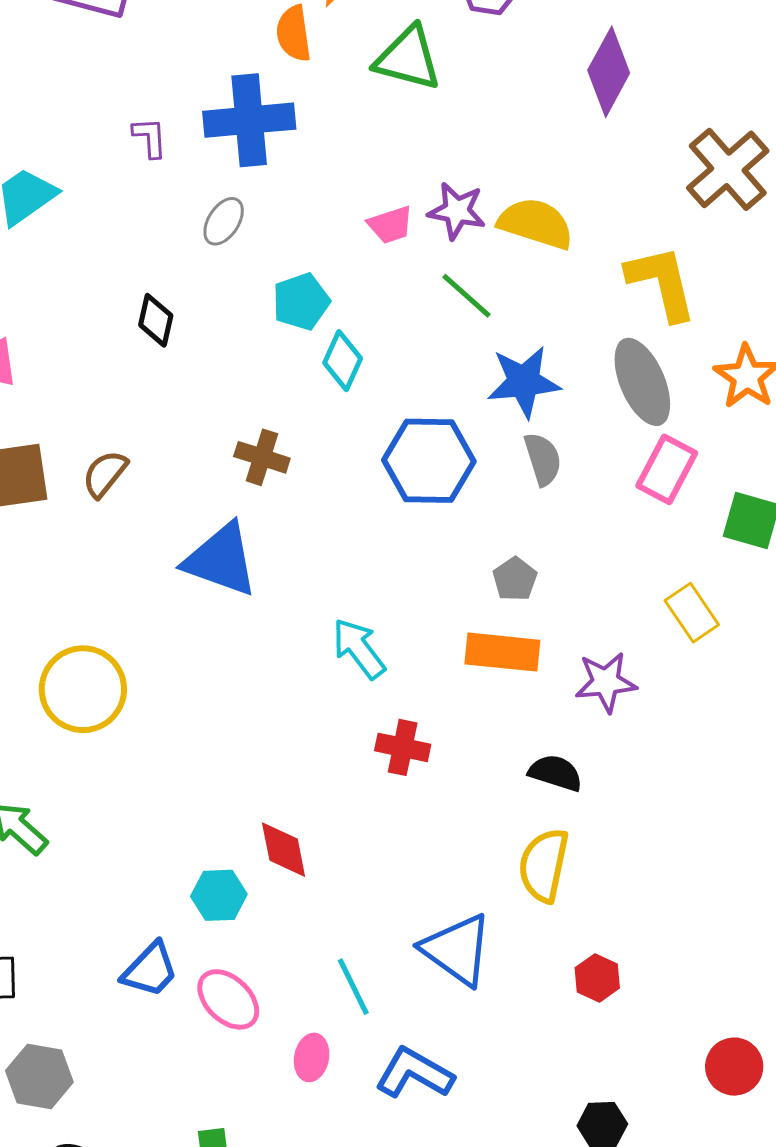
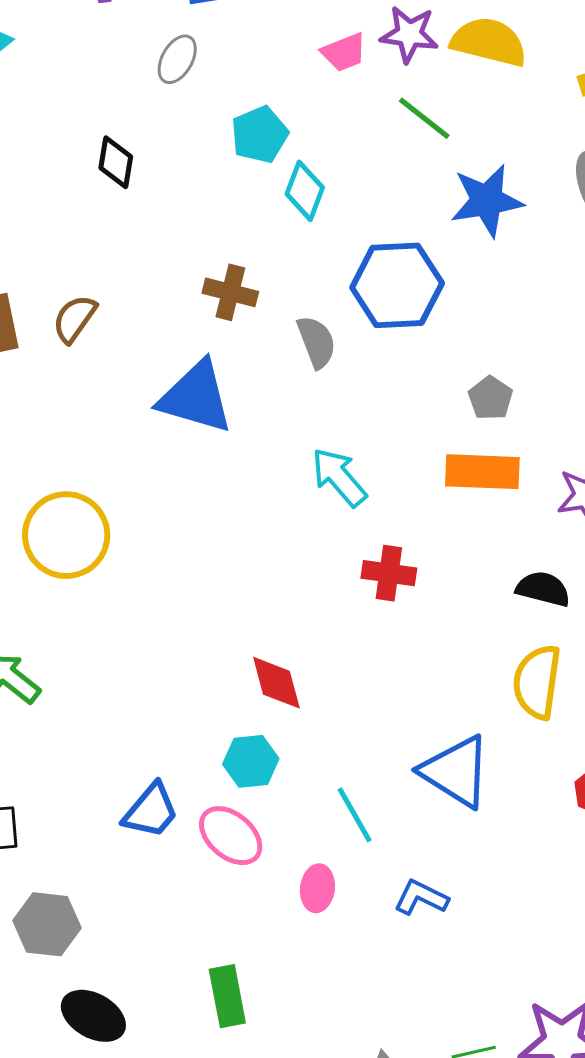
gray semicircle: (543, 459) -> (316, 342), moved
cyan hexagon: (219, 895) -> (251, 761), moved
blue L-shape: (414, 1073) -> (421, 898), size x0.7

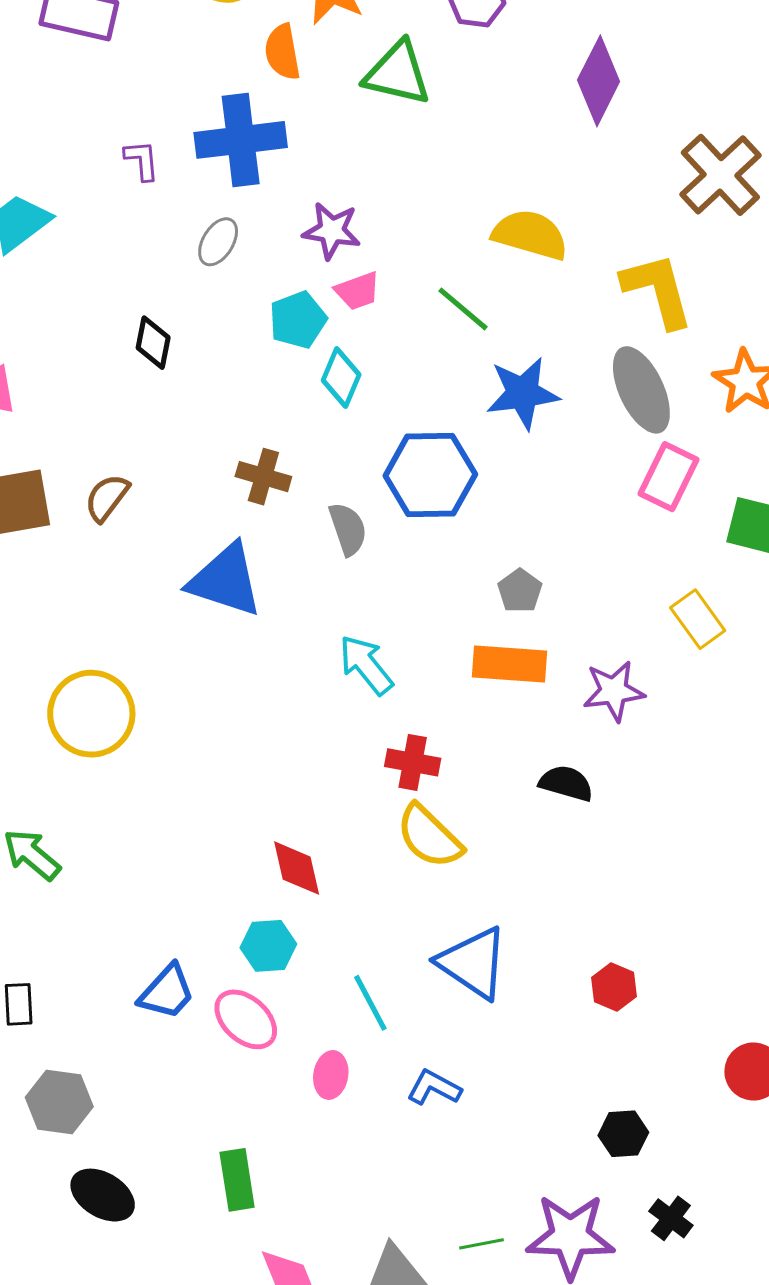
purple star: (409, 34) -> (332, 231), moved
pink trapezoid: (344, 52) -> (358, 291), moved
yellow semicircle: (537, 682) -> (429, 836), moved, turned -56

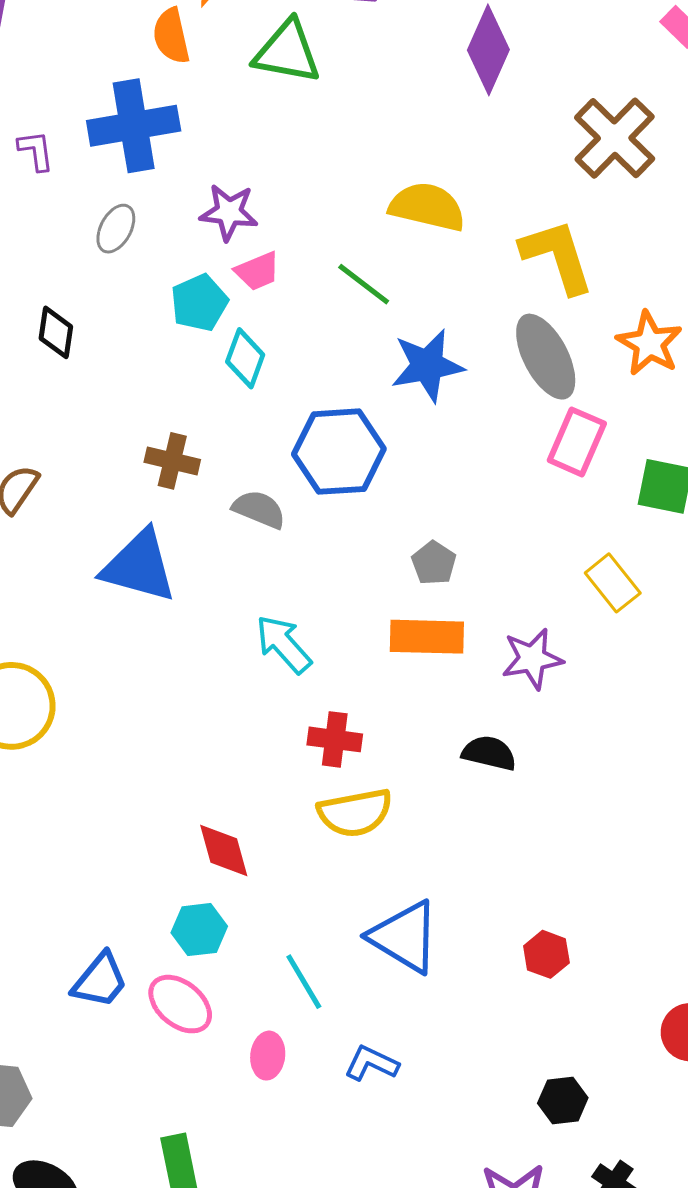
gray semicircle: (348, 529) -> (259, 509), turned -46
yellow semicircle: (429, 836) -> (355, 813), turned -52

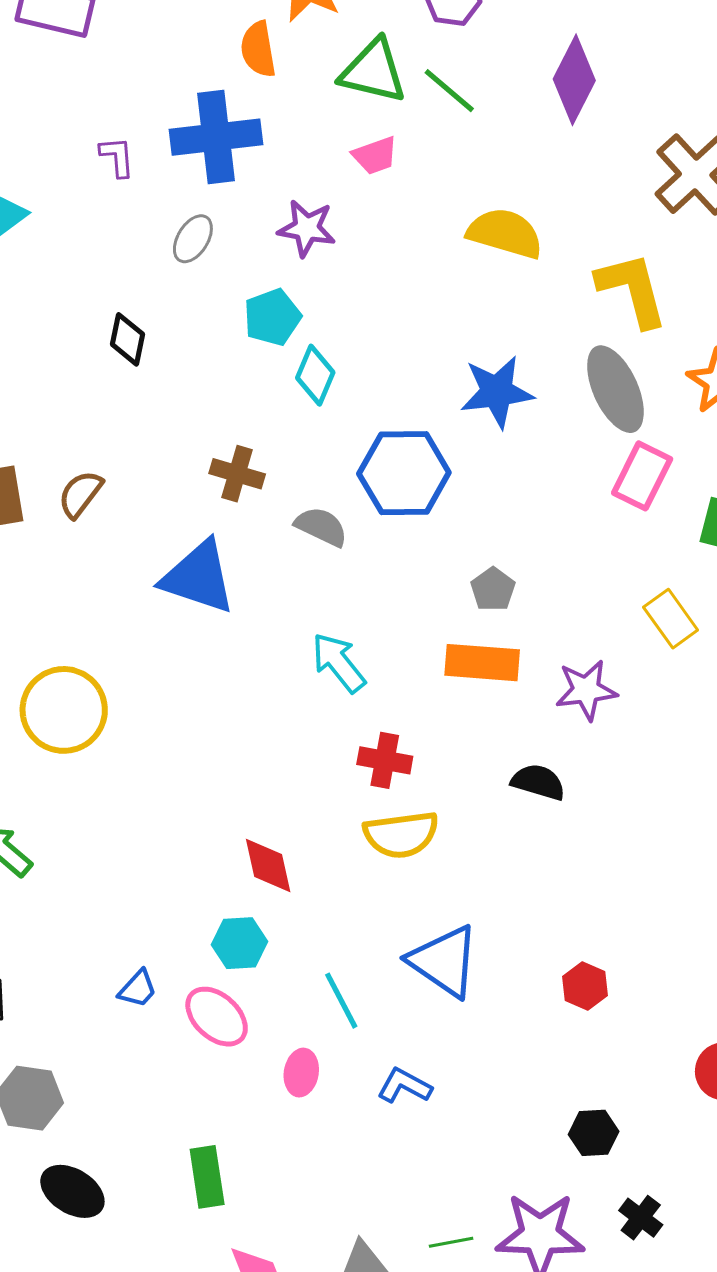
pink trapezoid: (257, 271) -> (375, 155), moved
green line: (364, 284) -> (449, 91), moved
blue trapezoid: (100, 980) -> (138, 989), size x0.7

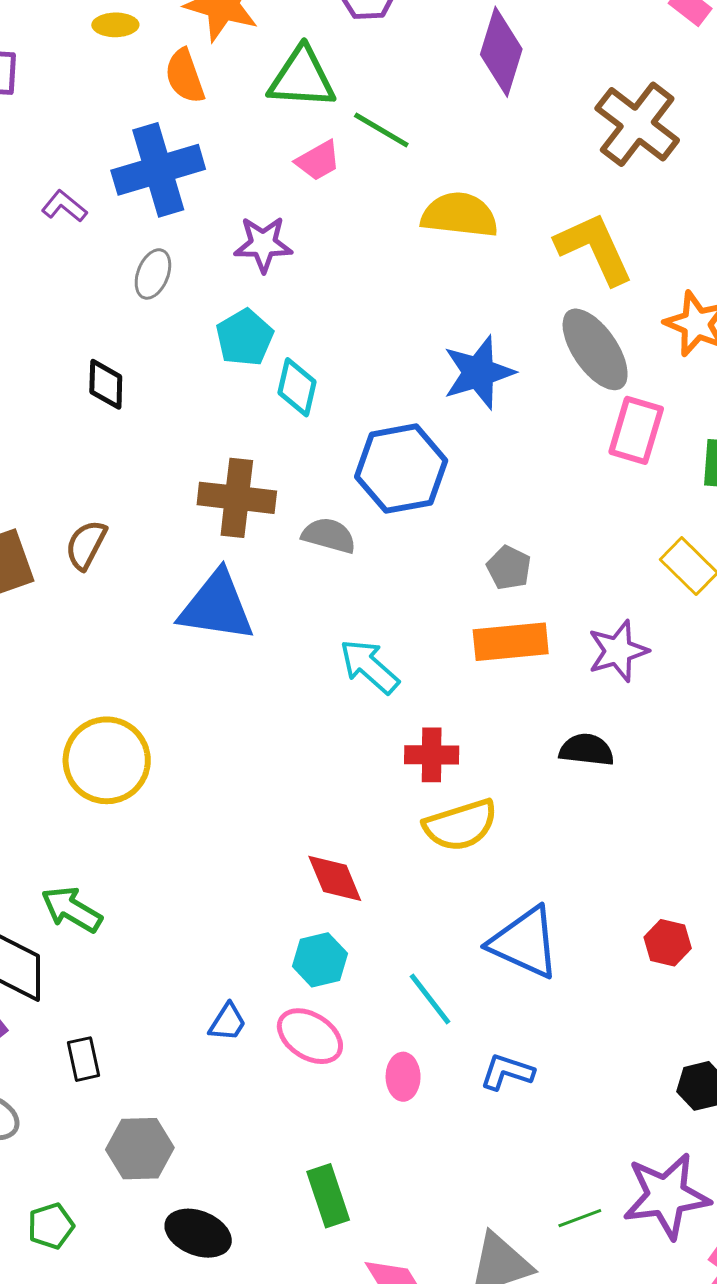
green line: (449, 91) -> (381, 130), moved
purple L-shape: (117, 157) -> (64, 206), turned -36
brown cross: (237, 474) -> (237, 498), size x1.4

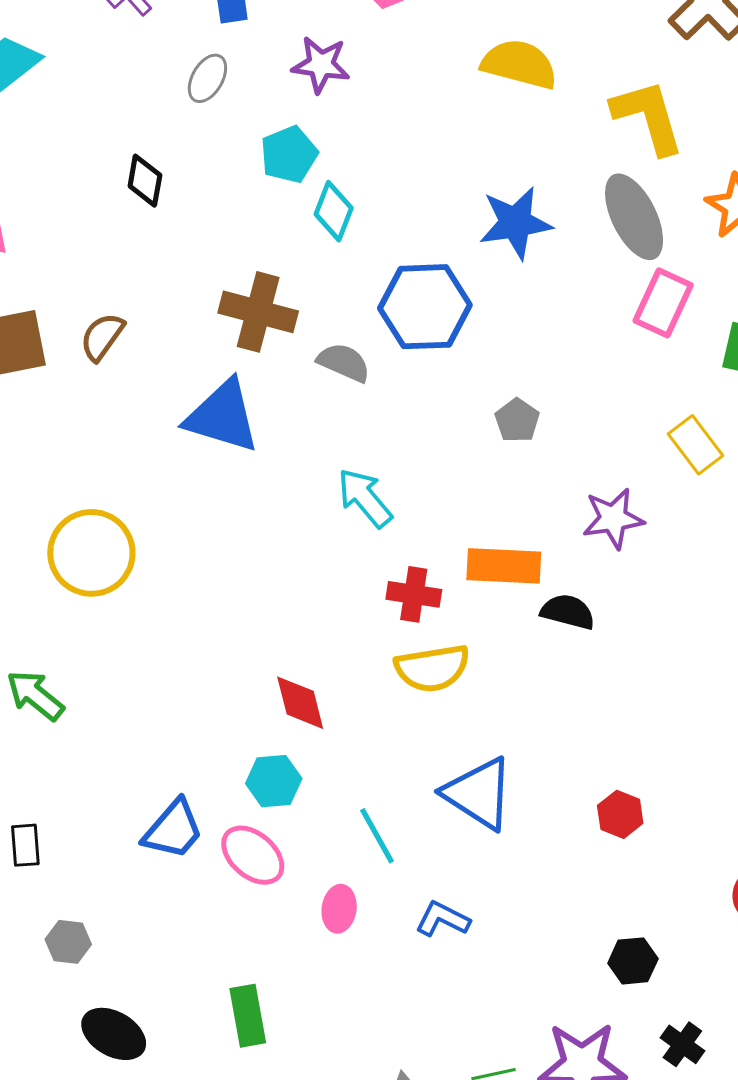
orange rectangle: (511, 642) -> (504, 566), moved
blue trapezoid: (228, 1022) -> (173, 830), size x1.6
gray hexagon: (140, 1149) -> (68, 942), size x0.7

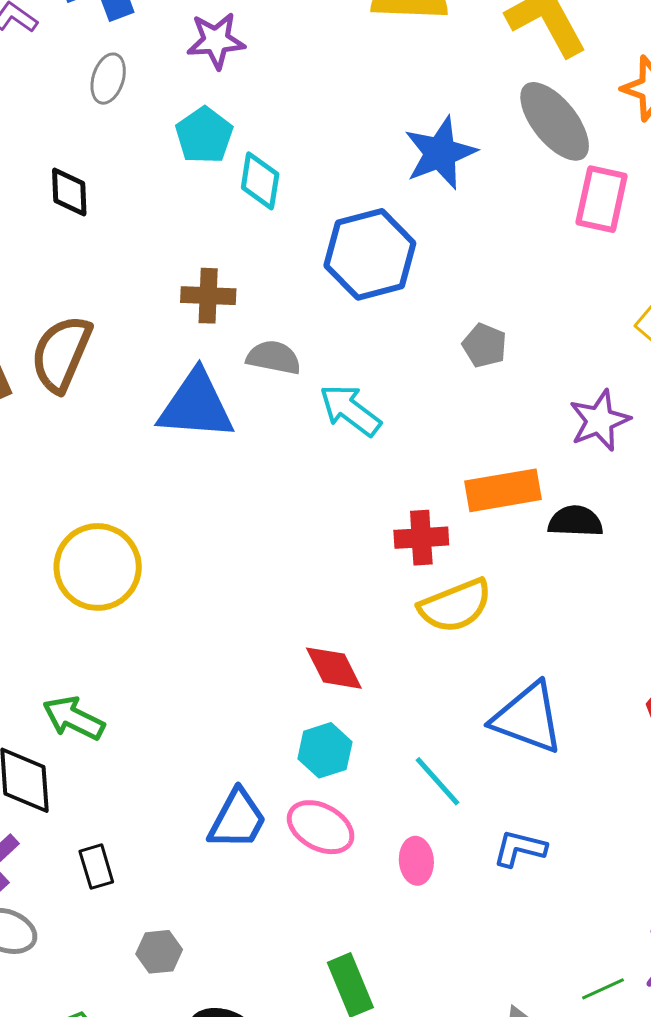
brown cross: (258, 312) -> (208, 296), size x0.7
brown semicircle: (102, 337) -> (61, 354), size x1.5
gray semicircle: (344, 362) -> (274, 357), moved
cyan arrow: (365, 498) -> (350, 410), moved

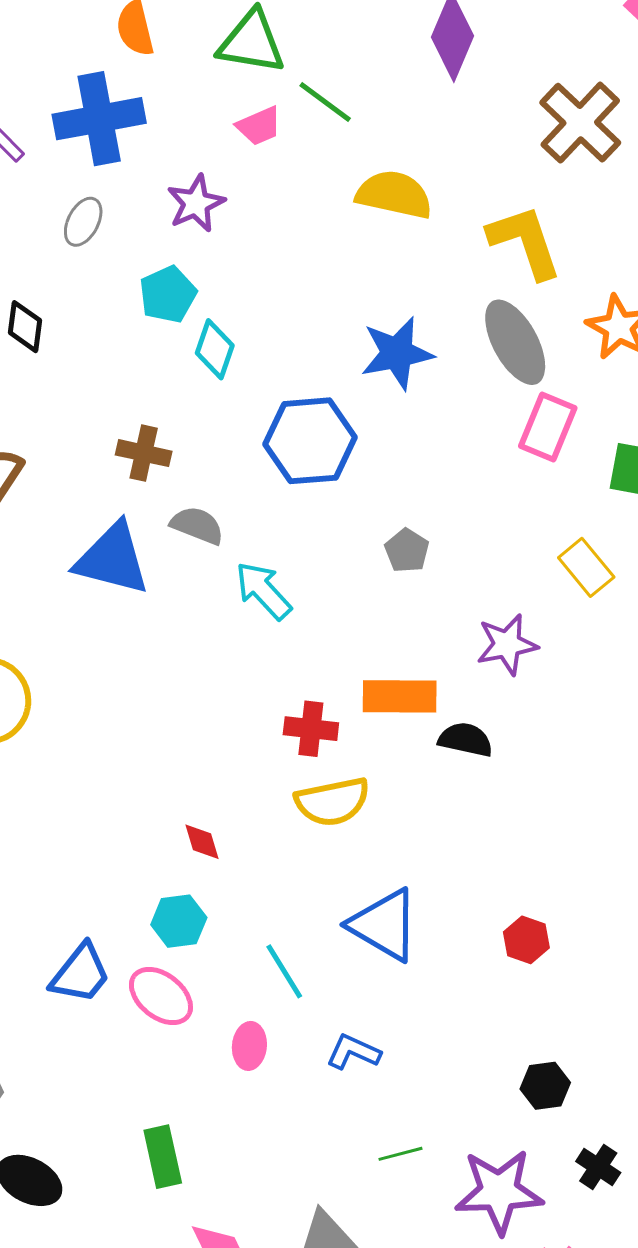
purple star: (216, 41) -> (196, 203), turned -30
red diamond: (334, 668) -> (202, 842), size x0.7
green line: (603, 989) -> (401, 1154), moved

